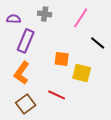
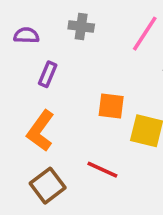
purple rectangle: (26, 41) -> (48, 74), size x0.6

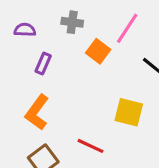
orange square: (111, 106) -> (98, 51), moved, turned 30

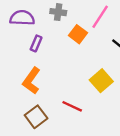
purple semicircle: (25, 30) -> (22, 18), size x1.5
yellow square: (129, 112) -> (101, 81), turned 35

